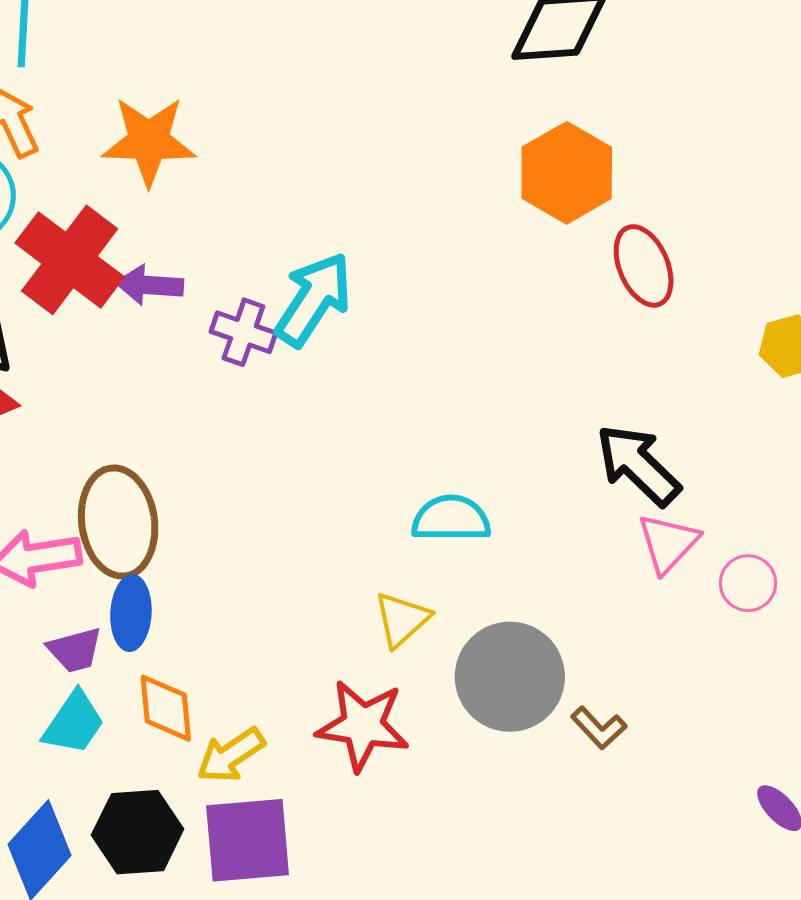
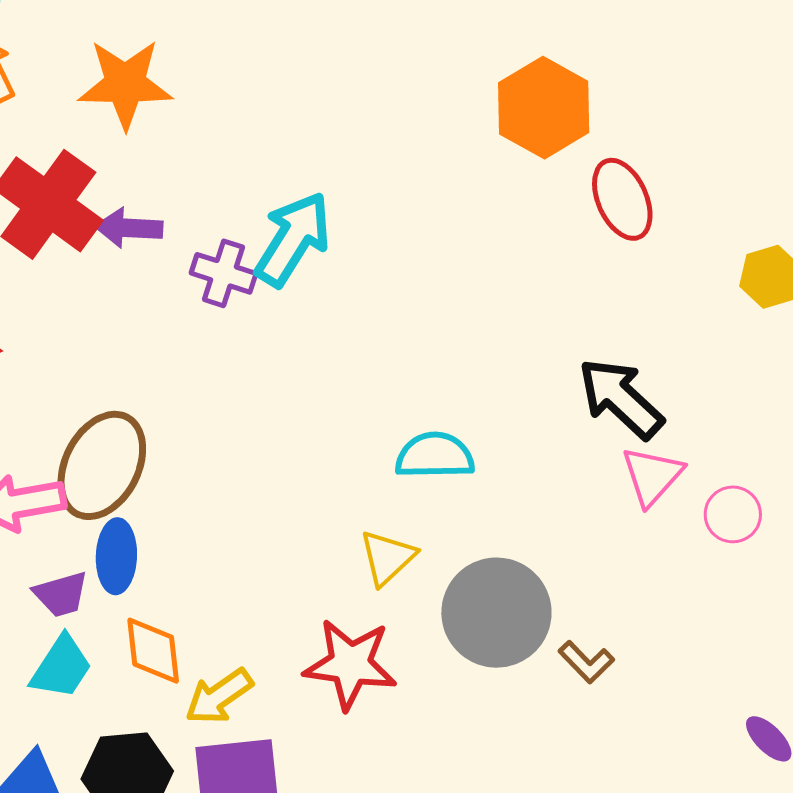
brown ellipse: (118, 522) -> (102, 465), turned 36

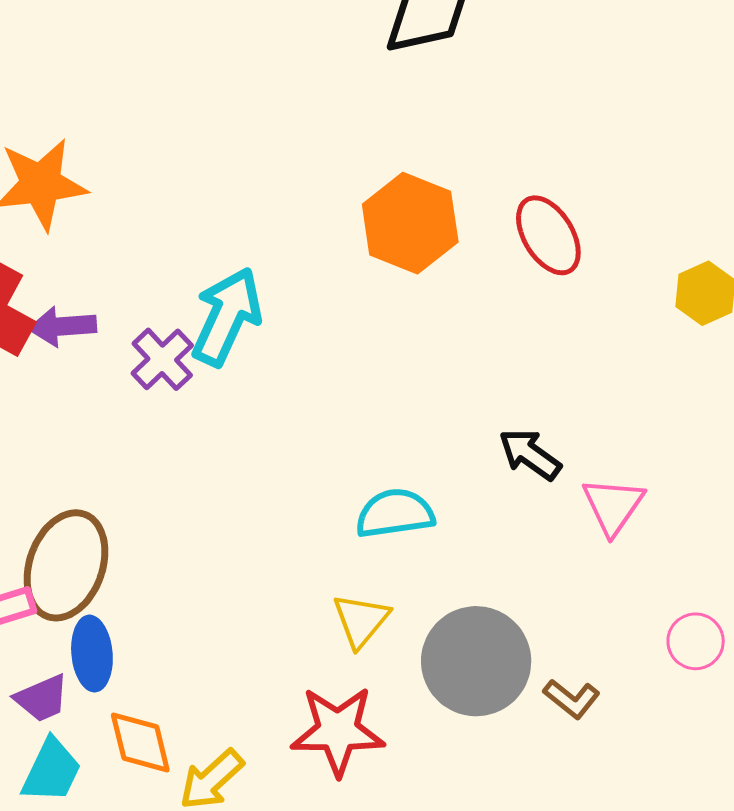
orange hexagon: (544, 108) -> (410, 223), moved
purple cross: (224, 273) -> (162, 359), turned 36
black arrow: (621, 398) -> (530, 454), moved, size x0.7
pink circle: (733, 514) -> (696, 641), moved

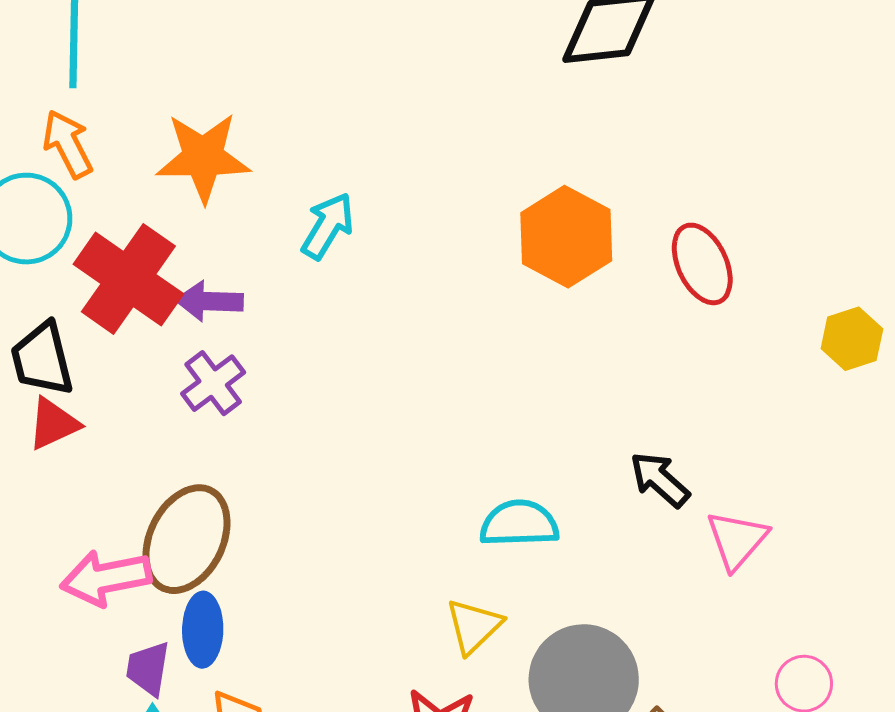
cyan arrow: (227, 317) -> (328, 226), moved, size x0.7
purple cross: (162, 359) -> (213, 383), moved
purple trapezoid: (42, 698) -> (148, 669), turned 116

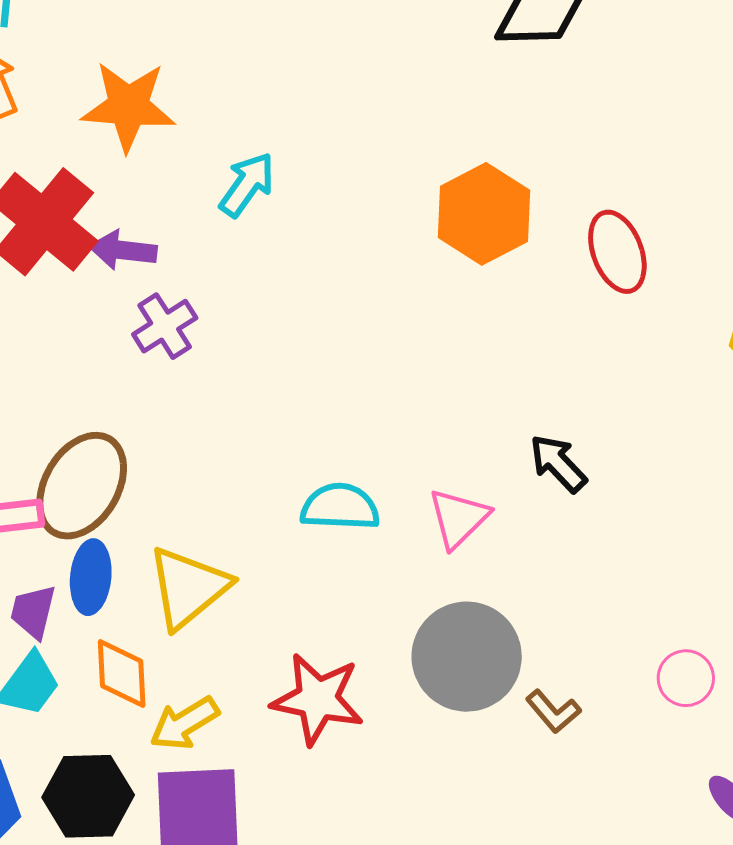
purple cross: (213, 383) -> (165, 326), moved
cyan semicircle: (519, 523) -> (340, 507), moved
pink triangle: (737, 540) -> (459, 518), moved
yellow triangle: (474, 626) -> (188, 587), moved, size x1.5

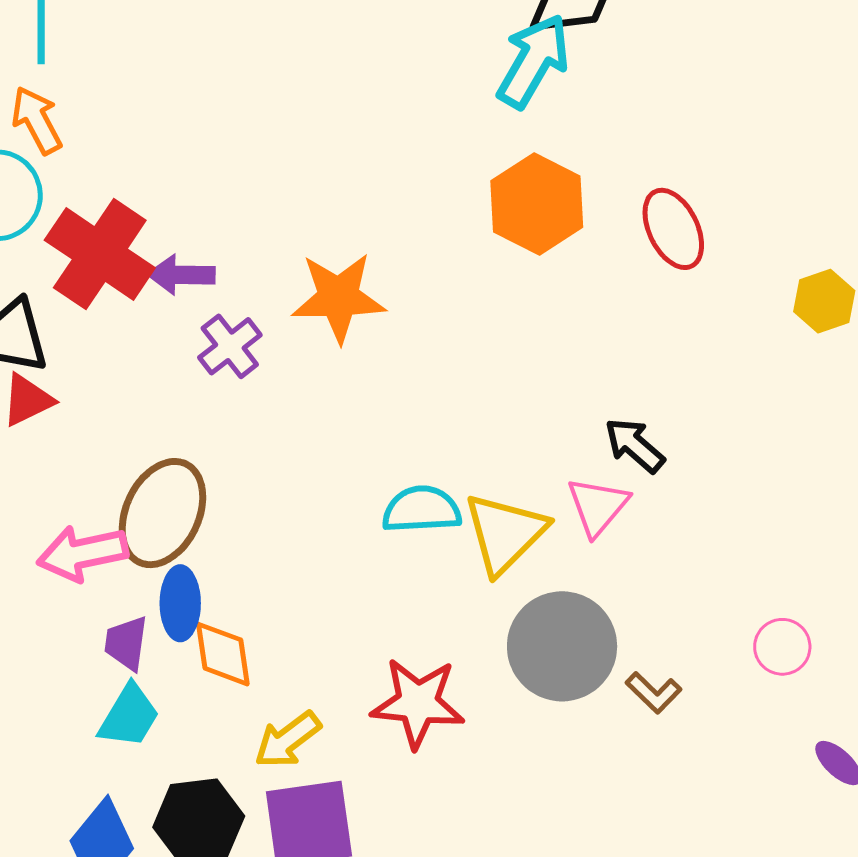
orange star: (128, 106) -> (338, 298), moved
cyan arrow: (247, 185) -> (533, 61), moved, size x1.4
pink triangle: (459, 518) -> (598, 506), moved
yellow triangle: (188, 587) -> (505, 533), moved
orange diamond: (122, 674) -> (223, 654), moved

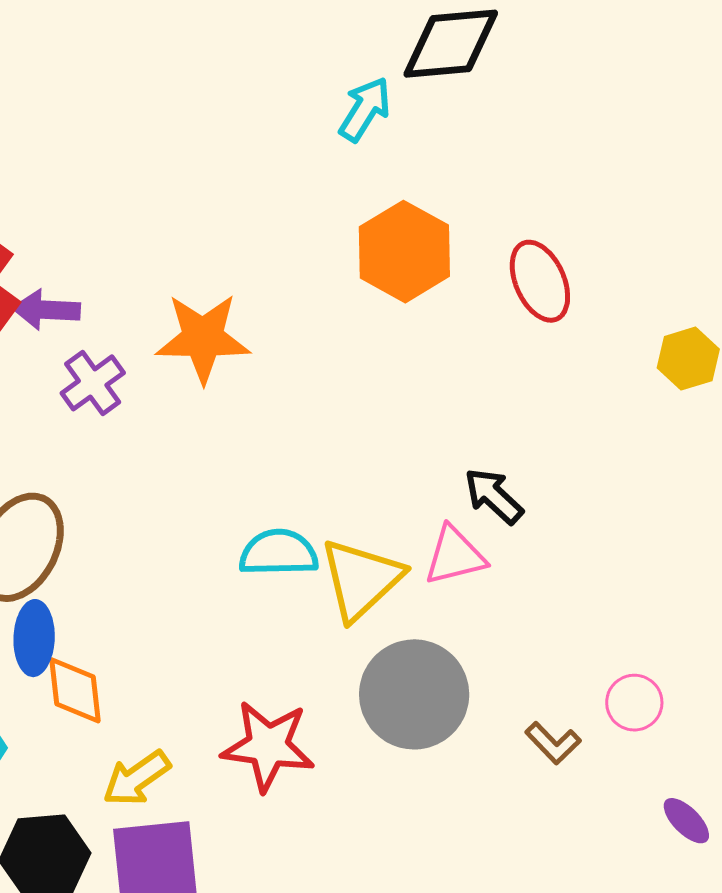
cyan arrow: (533, 61) -> (365, 109), moved, size x0.7
pink triangle: (598, 506) -> (455, 556), turned 34
brown L-shape: (654, 693) -> (553, 743), moved

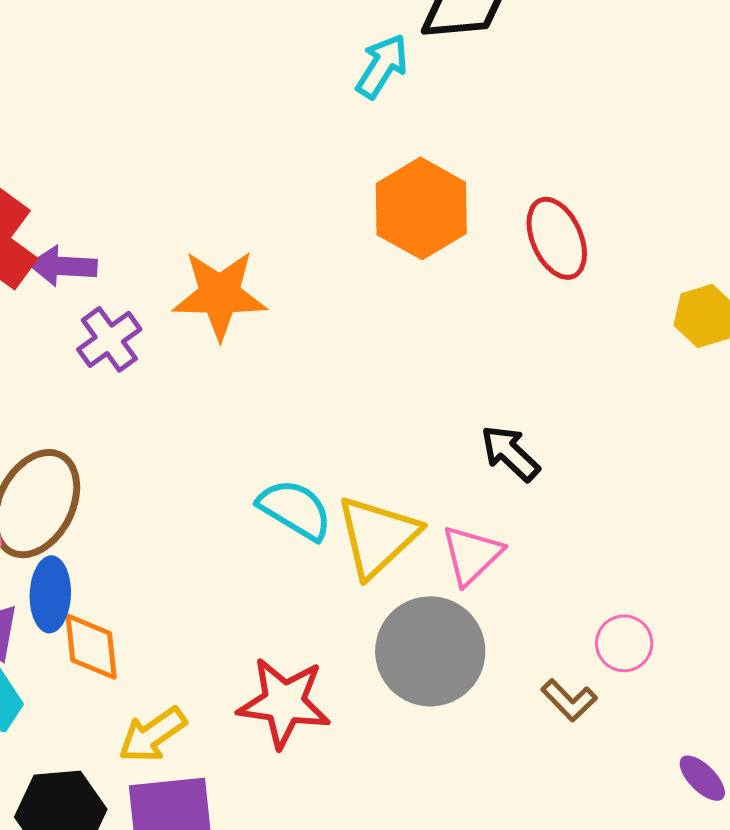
cyan semicircle: (279, 553) -> (295, 509), turned 32
pink triangle: (455, 556) -> (472, 555), moved, turned -30
pink circle: (634, 703) -> (624, 643), moved

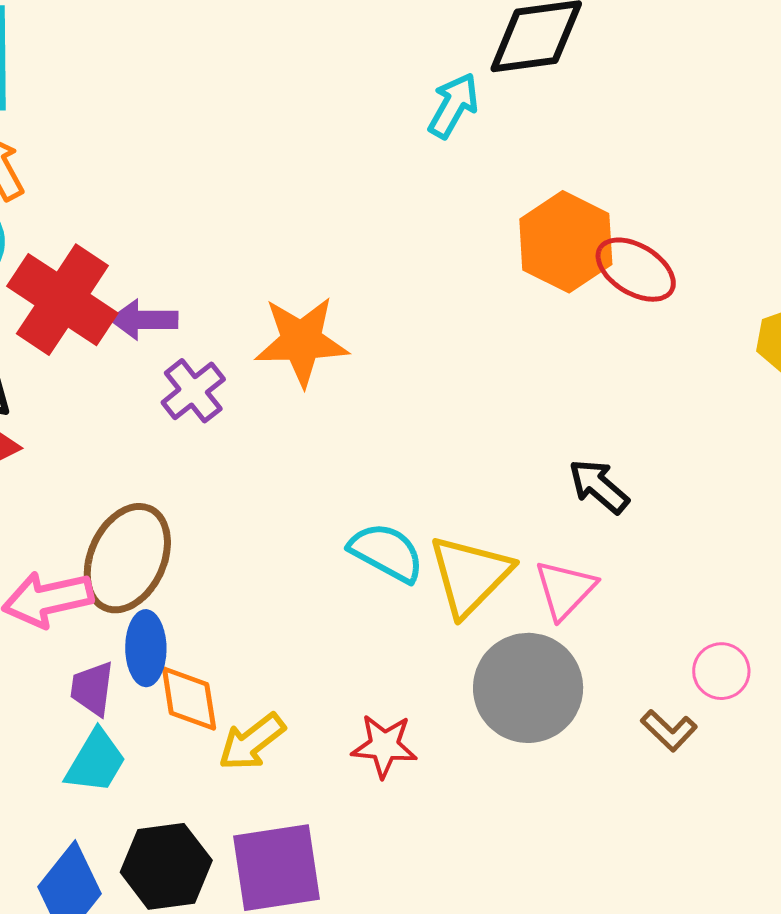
orange hexagon: (421, 208) -> (566, 242), moved
red ellipse: (557, 238) -> (636, 270), turned -32
red star: (284, 703) -> (384, 746), size x0.7
yellow arrow: (153, 735) -> (252, 742), moved

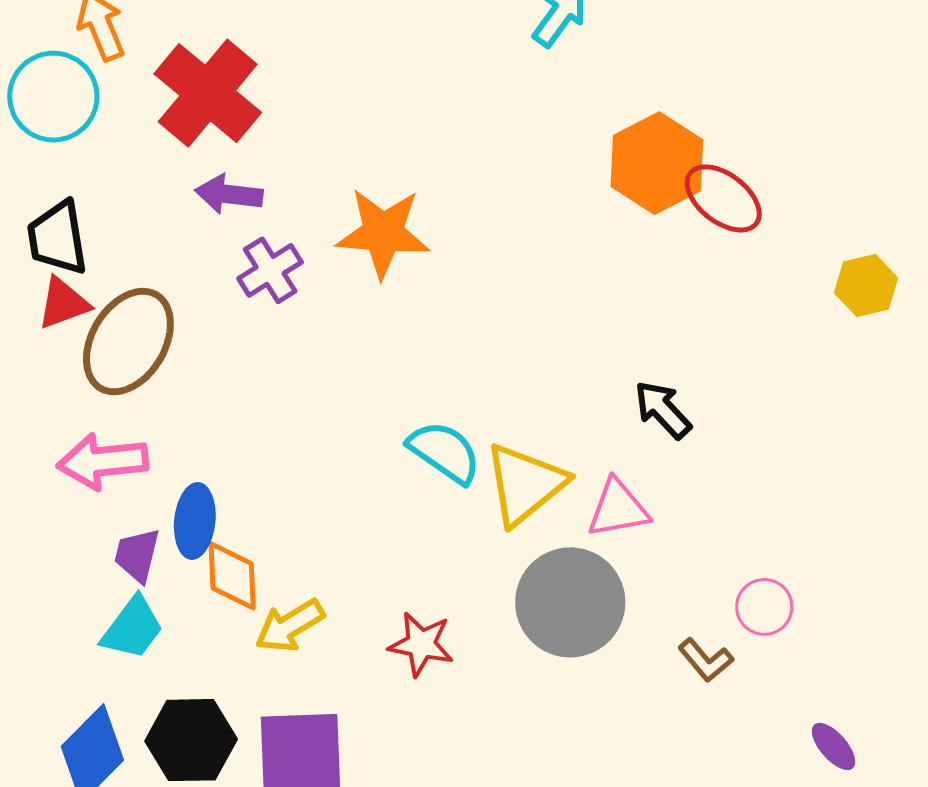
red cross: (62, 300) -> (208, 93), moved
brown ellipse: (127, 558) -> (128, 342), moved
pink triangle: (565, 589) -> (618, 509), turned 30

